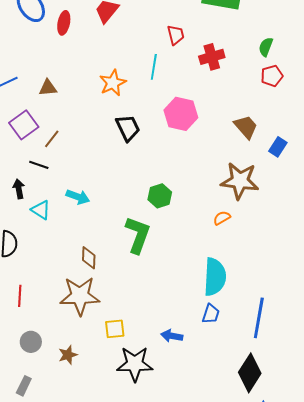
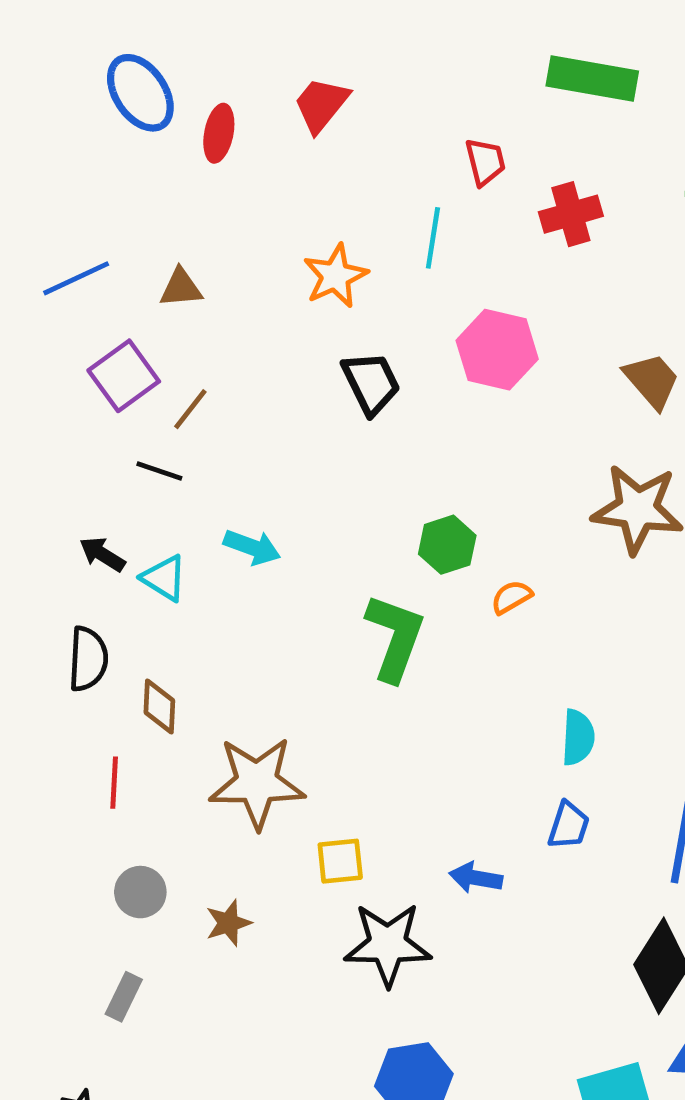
black arrow: (19, 189) -> (102, 554), moved, turned -48
orange semicircle: (222, 218) -> (511, 597), moved
brown diamond: (89, 258) -> (159, 707), moved
cyan semicircle: (215, 277) -> (578, 737), size x0.6

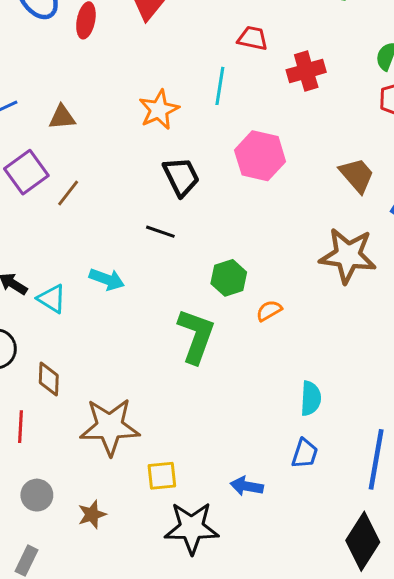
red trapezoid: (485, 162) -> (253, 38), turned -64
black line: (159, 471) -> (160, 232), moved

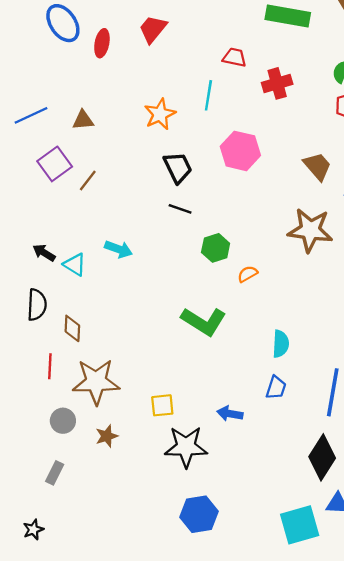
black line: (160, 232) -> (180, 209), moved
green L-shape: (196, 336) -> (204, 321), moved, turned 102
brown star: (110, 427) -> (96, 382), moved

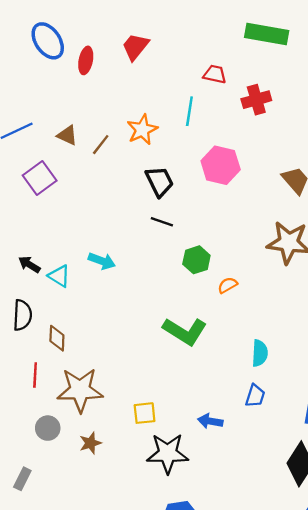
brown triangle: (83, 120) -> (67, 135), turned 30
brown line: (88, 180) -> (101, 145), moved
gray rectangle: (55, 473) -> (22, 479), moved

